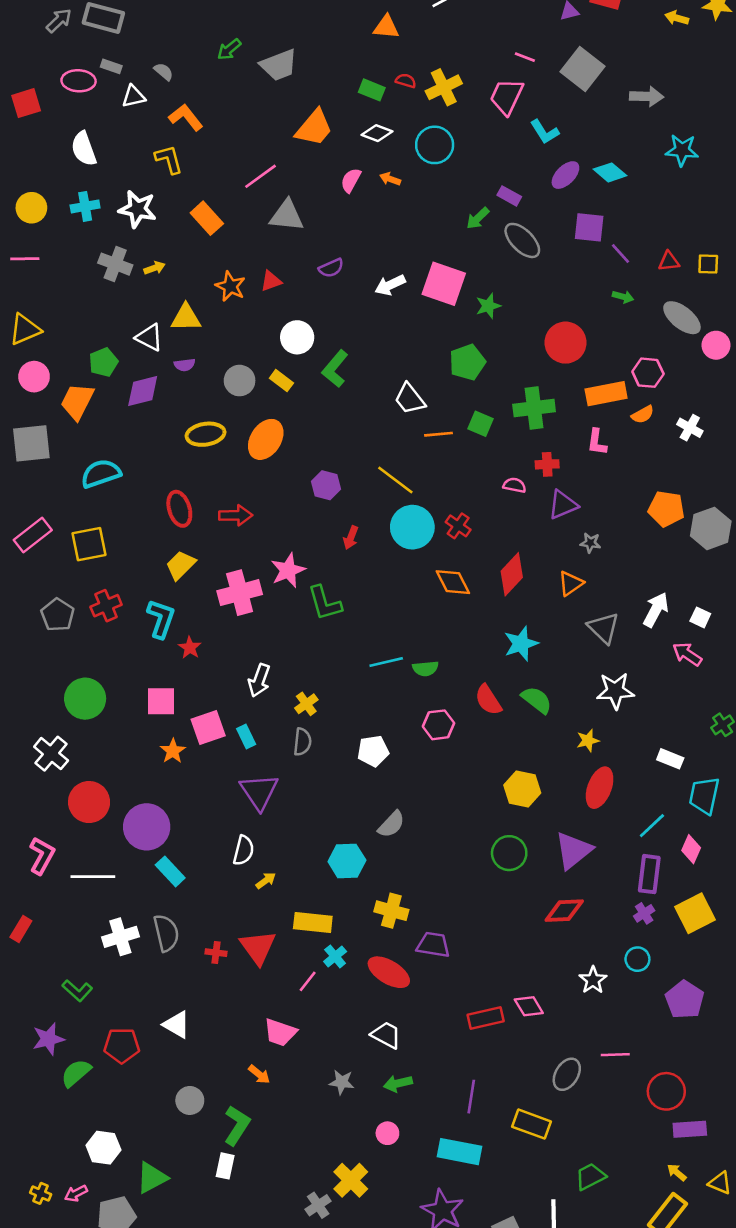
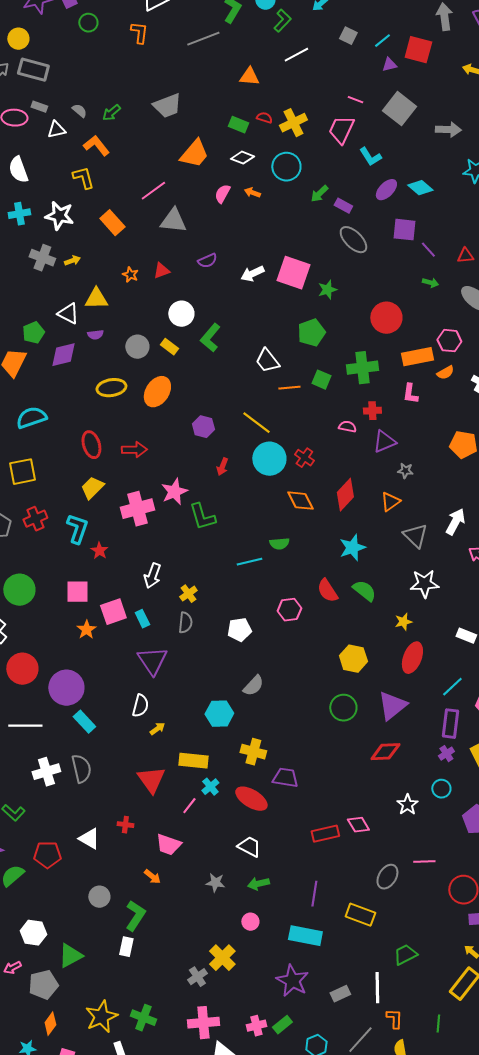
green arrow: (229, 49) -> (111, 113), moved
green arrow: (478, 218) -> (319, 194), moved
orange star: (230, 286) -> (130, 275), size x0.7
green semicircle: (425, 669) -> (279, 544), moved
red cross: (216, 953) -> (125, 825), moved

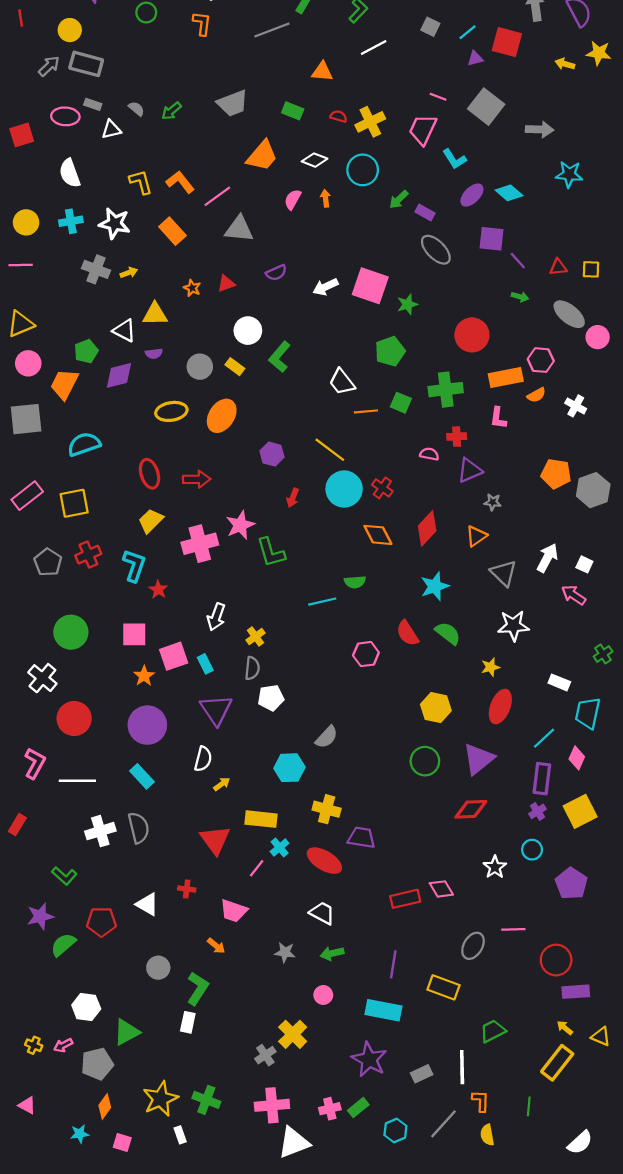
green rectangle: (238, 125) -> (293, 111), moved
orange L-shape: (96, 146) -> (180, 182), moved
orange arrow: (252, 193) -> (325, 198), turned 63
white pentagon: (239, 630) -> (271, 698), moved
purple circle: (66, 688) -> (147, 725), moved

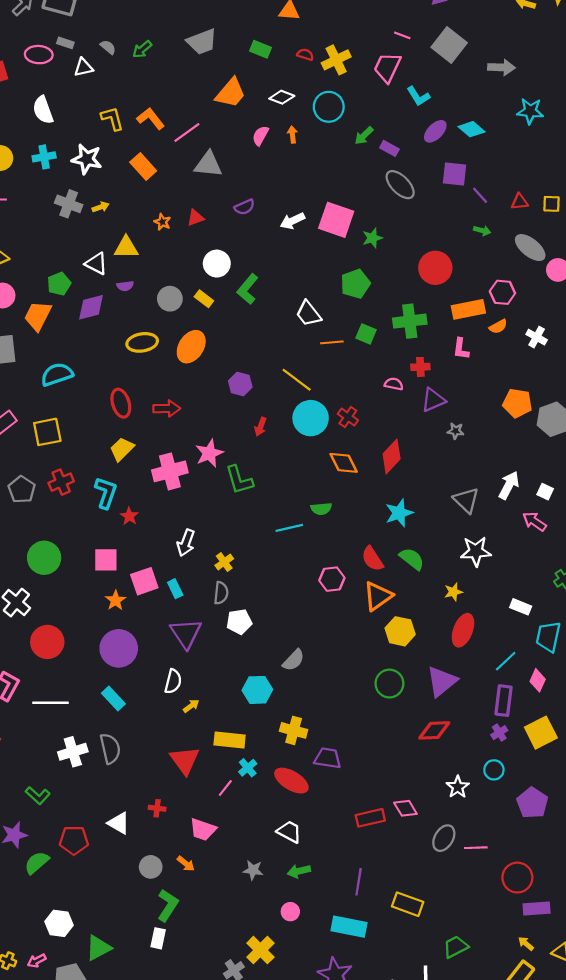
orange triangle: (476, 536) -> (378, 596), moved, size x1.4
gray ellipse: (473, 946) -> (444, 838), moved
gray circle: (158, 968) -> (151, 867), moved

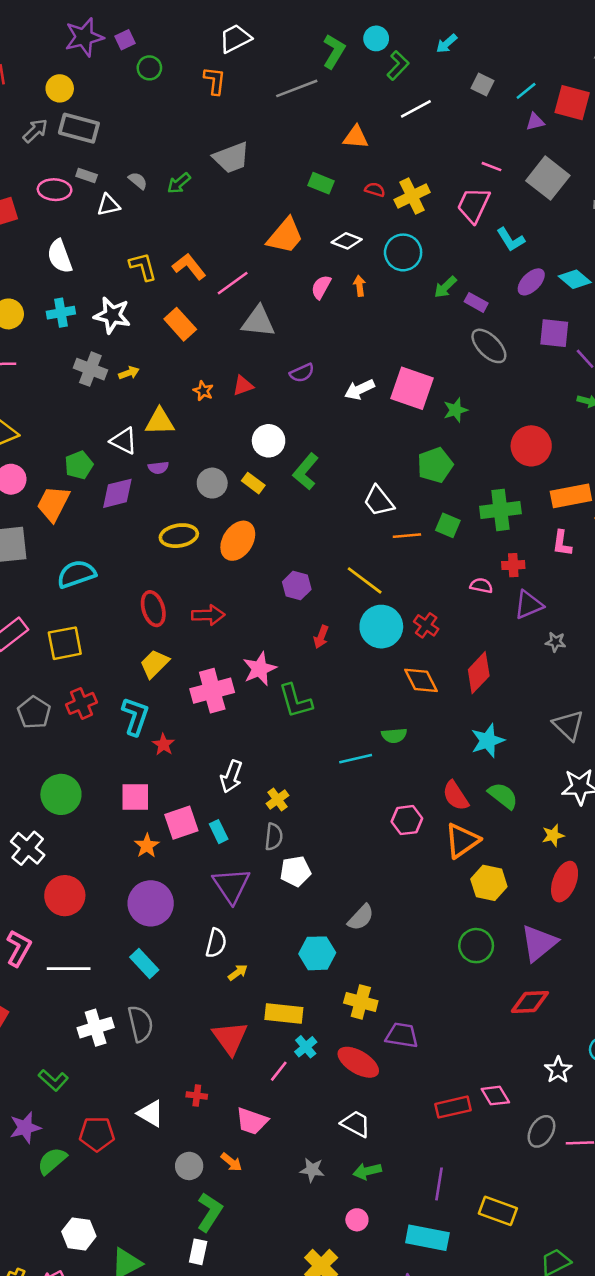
gray trapezoid: (202, 42) -> (231, 158), moved

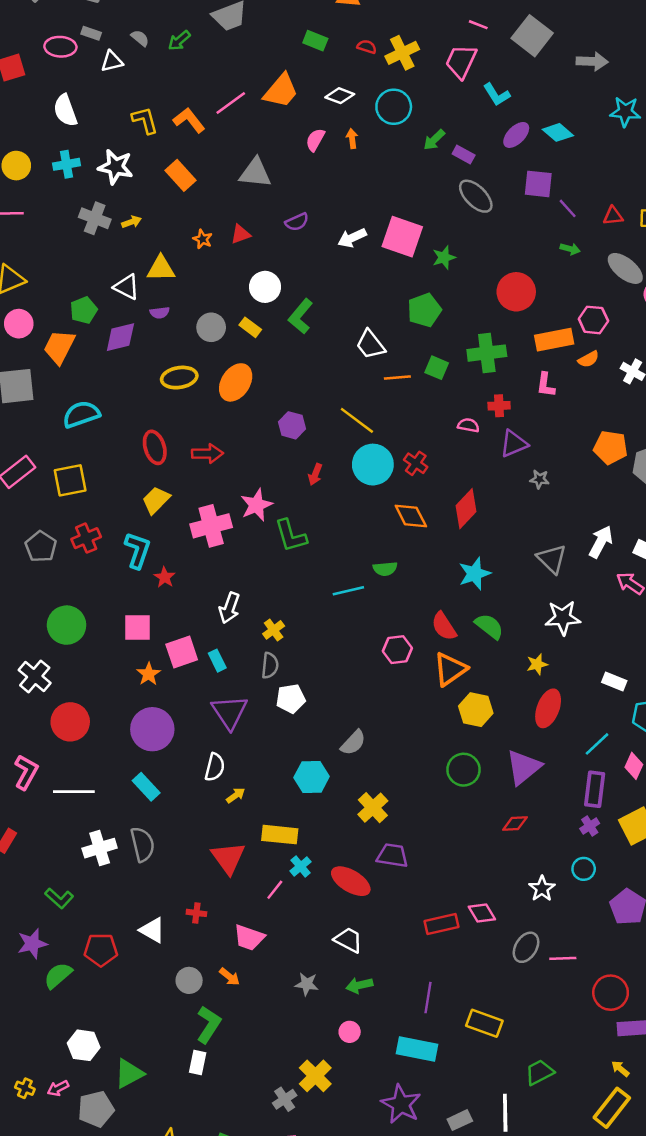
pink line: (233, 283) -> (231, 103), moved
yellow cross: (361, 1002) -> (373, 808), moved, turned 32
red diamond: (530, 1002) -> (515, 824), size x0.7

